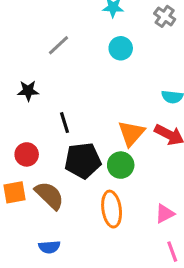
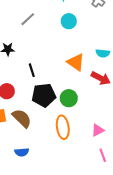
orange triangle: (131, 133) -> (76, 62), moved, turned -36

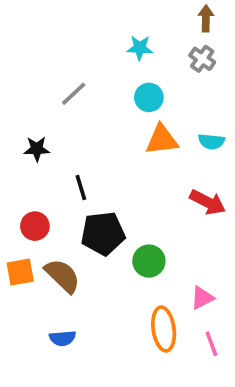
cyan semicircle: (103, 53) -> (211, 142), moved
orange triangle: (76, 62) -> (162, 140), moved, turned -42
green circle: (69, 98) -> (149, 261), moved
orange ellipse: (63, 127) -> (164, 329), moved

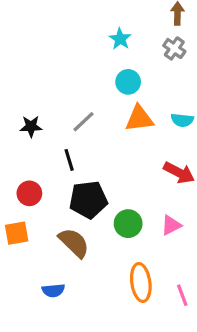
cyan star: (140, 48) -> (120, 39), turned 30
gray line: (74, 94) -> (84, 122), moved
brown semicircle: (63, 276) -> (74, 243), moved
pink triangle: (202, 298) -> (171, 225), moved

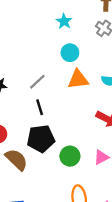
black line: (69, 160) -> (40, 107), moved
brown semicircle: (74, 243) -> (16, 160), moved

